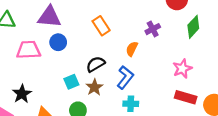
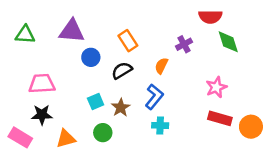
green diamond: (193, 27) -> (228, 42), turned -60
blue circle: (58, 42) -> (91, 57), moved
pink trapezoid: (29, 50) -> (42, 84), moved
black semicircle: (96, 64) -> (122, 70), moved
black star: (22, 94) -> (42, 115), turned 30

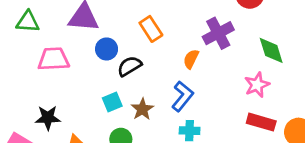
green diamond: (228, 42) -> (271, 50), moved
purple cross: (184, 44) -> (218, 33), size x1.5
black semicircle: (122, 70) -> (129, 66), moved
pink trapezoid: (42, 84) -> (54, 59), moved

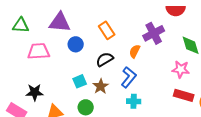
black semicircle: (129, 66) -> (105, 59), moved
pink star: (257, 85) -> (181, 69), turned 30

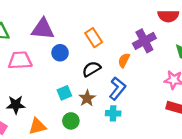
cyan cross: (134, 101) -> (113, 113), moved

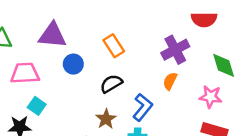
orange semicircle: (124, 60) -> (170, 81), moved
cyan square: (64, 93) -> (37, 106), moved, turned -32

